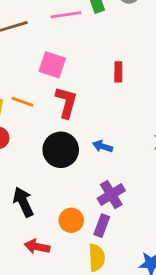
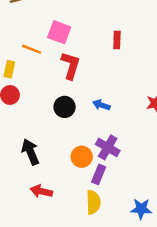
orange line: (22, 102) -> (32, 49), moved
black circle: (61, 150) -> (65, 107), size x0.7
purple cross: (111, 195) -> (108, 147), turned -30
orange circle: (71, 220) -> (82, 157), moved

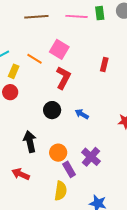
purple cross: (108, 147) -> (91, 157), moved
black arrow: (30, 152) -> (30, 142), moved
purple rectangle: (99, 174) -> (69, 169), turned -63

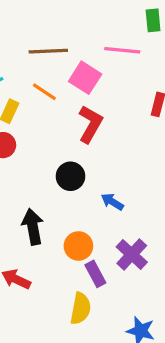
pink line: (76, 16) -> (122, 50), moved
brown line: (36, 17) -> (48, 51), moved
blue arrow: (82, 114) -> (112, 202), moved

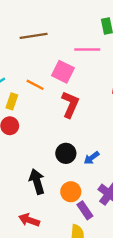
brown line: (48, 51) -> (34, 36), moved
black circle: (70, 176) -> (66, 153), moved
blue arrow: (112, 202) -> (92, 158), turned -63

